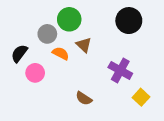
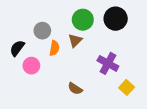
green circle: (69, 19) -> (83, 20), moved
brown triangle: (84, 45) -> (75, 40), turned 32
orange semicircle: (61, 53) -> (54, 48), turned 72

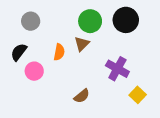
gray circle: (42, 31) -> (31, 21), moved
brown semicircle: (75, 89) -> (82, 96), turned -72

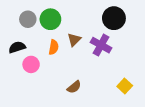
green circle: (90, 21) -> (50, 19), moved
black semicircle: (19, 52) -> (17, 47), turned 35
purple cross: (117, 69) -> (101, 45), moved

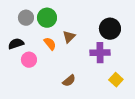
black circle: (114, 18) -> (110, 29), moved
purple cross: (101, 45) -> (100, 53), moved, turned -30
orange semicircle: (54, 47) -> (50, 44), turned -48

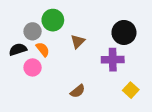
gray circle: (26, 18) -> (33, 31), moved
orange semicircle: (50, 44) -> (43, 49), moved

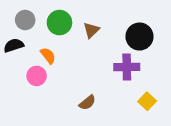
gray circle: (33, 31) -> (25, 20), moved
brown triangle: (78, 42) -> (91, 30), moved
black semicircle: (18, 49) -> (14, 45), moved

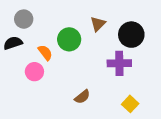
green circle: (59, 23) -> (69, 39), moved
brown triangle: (91, 30) -> (98, 24), moved
yellow square: (147, 101) -> (130, 104), moved

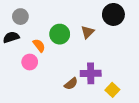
brown triangle: (98, 24) -> (88, 32), moved
black circle: (131, 35) -> (113, 14), moved
purple cross: (119, 63) -> (91, 73), moved

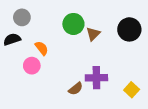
black circle: (113, 14) -> (129, 29), moved
green circle: (60, 34) -> (73, 24), moved
yellow square: (112, 90) -> (132, 90), moved

